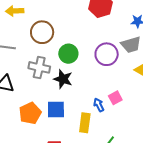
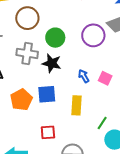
pink square: (115, 98) -> (105, 78), turned -32
blue arrow: (99, 105) -> (84, 76), moved

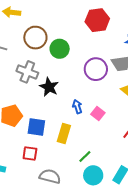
green circle: (55, 38) -> (60, 49), moved
blue square: (47, 94) -> (36, 127), moved

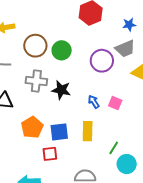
red square: (30, 153) -> (50, 154), moved

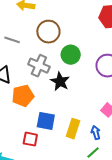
green circle: (62, 50) -> (71, 55), moved
blue arrow: (94, 102) -> (96, 133), moved
orange pentagon: (32, 127) -> (23, 96), moved

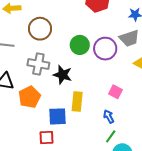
green circle: (71, 55) -> (80, 45), moved
yellow rectangle: (73, 129) -> (77, 101), moved

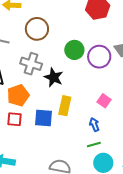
green line: (111, 136) -> (94, 145), turned 32
red square: (46, 138) -> (14, 119), moved

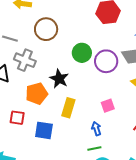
gray cross: (31, 64) -> (25, 60), moved
orange pentagon: (18, 95) -> (37, 94), moved
pink square: (104, 101) -> (108, 106), turned 32
blue square: (43, 118) -> (44, 130), moved

